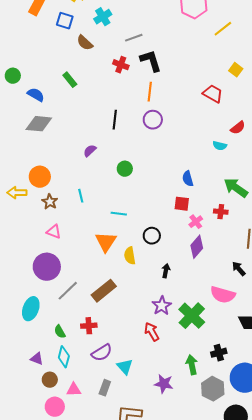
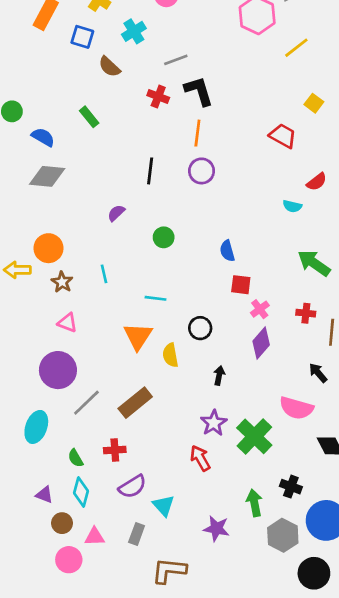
blue semicircle: (188, 179) -> (227, 251), moved
red cross: (221, 212) -> (306, 313), moved
black cross: (219, 353) -> (291, 487), turned 35

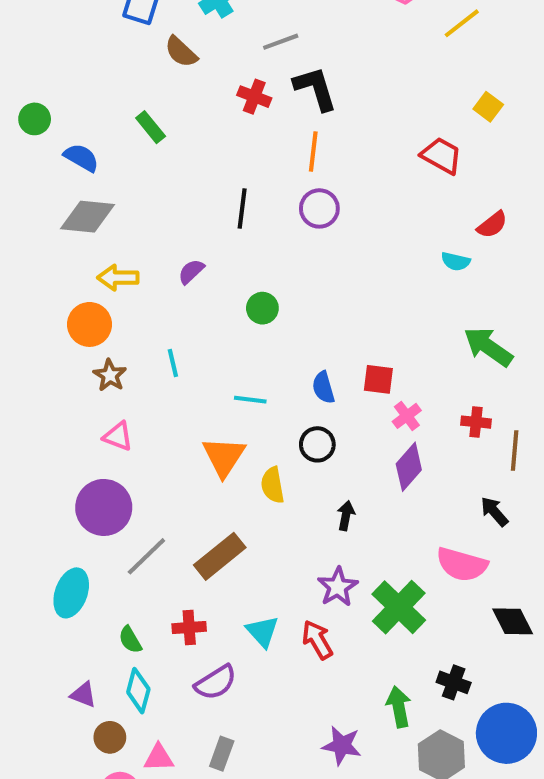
blue semicircle: (227, 251) -> (323, 387), moved
yellow arrow: (17, 270) -> (118, 278), moved
cyan triangle: (164, 506) -> (262, 632), moved

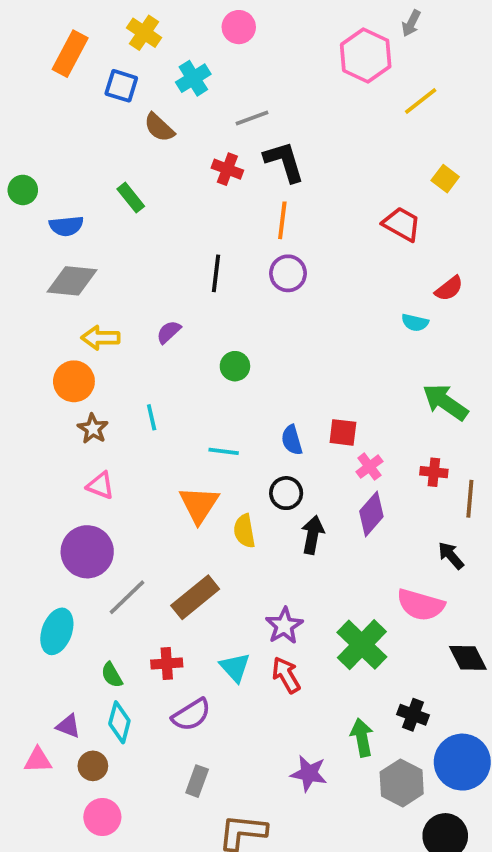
blue semicircle: (81, 158) -> (66, 226), turned 144
black arrow: (346, 516) -> (313, 535), moved, size x1.4
purple star: (338, 587) -> (284, 626), moved
pink triangle: (159, 758) -> (38, 760), moved

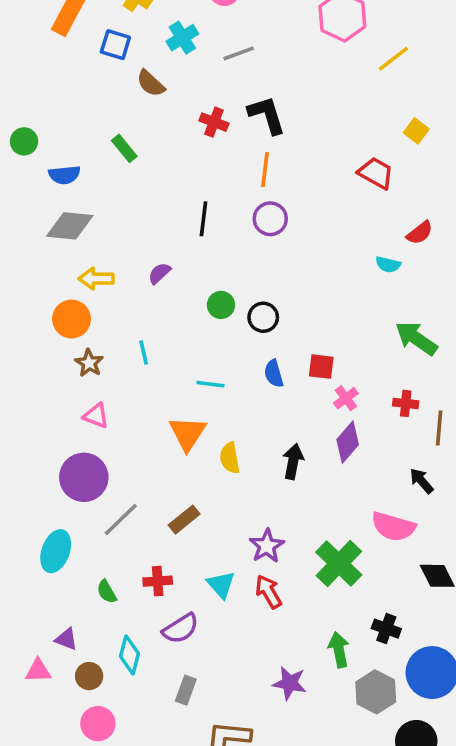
gray line: (252, 118) -> (239, 53), moved
black circle: (286, 493) -> (263, 317), moved
brown rectangle: (195, 597) -> (184, 520), size x0.7
cyan diamond: (119, 722) -> (130, 655), moved

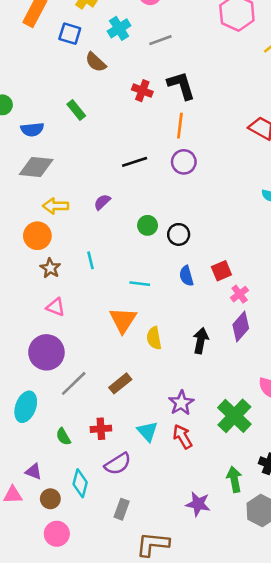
black line: (203, 219) -> (135, 162), turned 65
red square: (321, 367) -> (221, 271), turned -30

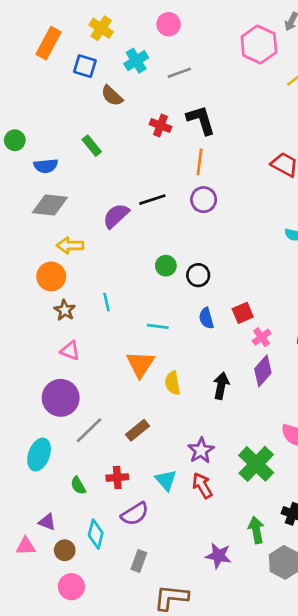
purple semicircle: (102, 202) -> (116, 216), moved, size x1.5

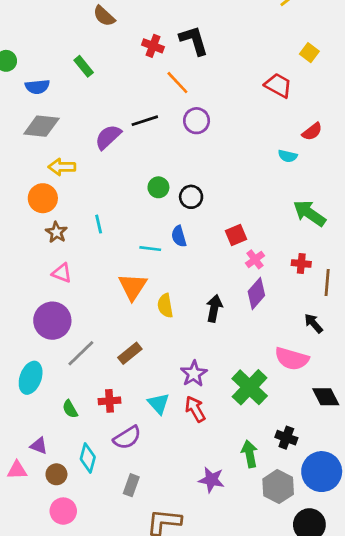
orange line: (200, 162) -> (177, 83), moved, turned -50
blue semicircle: (206, 318) -> (179, 236), moved

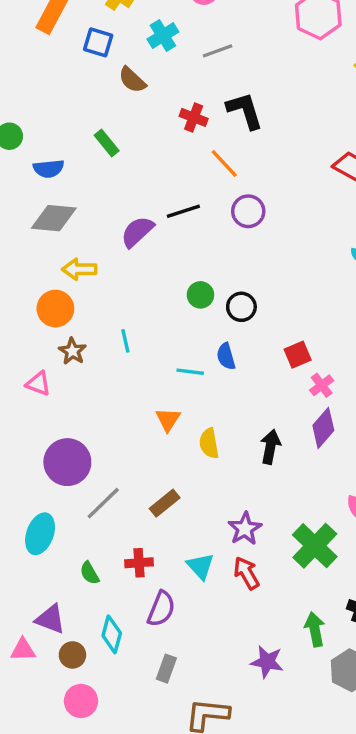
pink triangle: (62, 273) -> (38, 384), moved
orange triangle: (133, 287) -> (168, 419), size x0.7
purple semicircle: (127, 438) -> (161, 609), turned -36
purple triangle: (39, 446) -> (50, 619), size x1.4

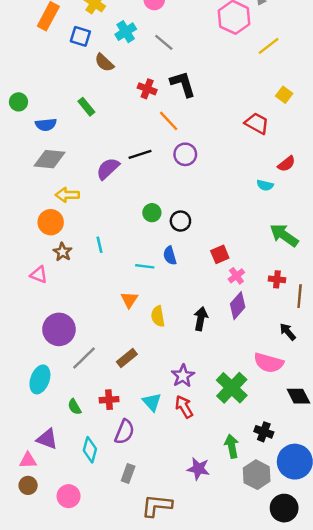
gray line: (218, 51) -> (164, 42), turned 60
brown circle: (72, 655) -> (28, 485), moved

